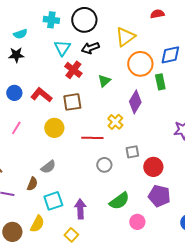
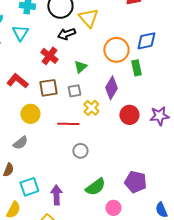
yellow triangle: (125, 37) -> (88, 18), moved, turned -35
cyan triangle: (62, 48) -> (20, 33), moved
gray square: (132, 152) -> (74, 91), moved
gray semicircle: (48, 167) -> (20, 143), moved
red circle: (153, 167) -> (129, 115), moved

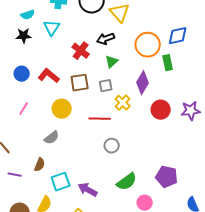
black arrow: (66, 34) -> (106, 39), moved
purple arrow: (56, 195) -> (88, 190), turned -60

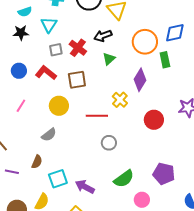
gray square: (106, 86) -> (56, 50), moved
red circle: (161, 110) -> (154, 120), moved

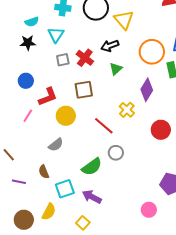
red L-shape: (46, 73) -> (48, 97), moved, turned 120
red line: (97, 116) -> (104, 126), turned 40
brown semicircle: (37, 162) -> (44, 172), turned 136
green semicircle: (124, 179) -> (92, 167), moved

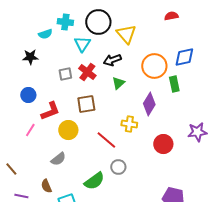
cyan semicircle: (32, 22) -> (45, 34), moved
cyan triangle: (56, 35) -> (82, 44), moved
yellow cross: (127, 110) -> (129, 124), turned -35

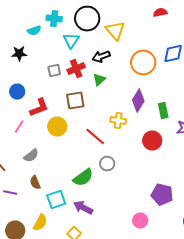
red cross: (87, 72) -> (76, 69), turned 30
green triangle: (118, 83) -> (99, 80), moved
green rectangle: (174, 84) -> (163, 111), moved
gray semicircle: (58, 159) -> (31, 156), moved

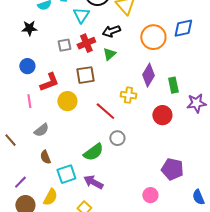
pink line: (19, 127) -> (29, 101), turned -40
purple line: (10, 193) -> (20, 182), moved, turned -56

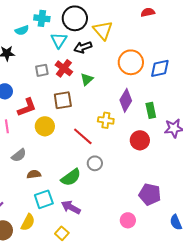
blue diamond: (183, 28) -> (160, 68), moved
black arrow: (111, 31) -> (83, 47), moved
red cross: (86, 43) -> (64, 68), turned -30
brown semicircle: (45, 157) -> (34, 174), moved, turned 104

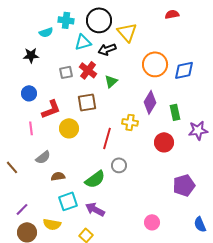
cyan triangle: (59, 40) -> (83, 42), turned 42
red line: (83, 136) -> (107, 138), turned 65
purple pentagon: (150, 194) -> (184, 185), moved, turned -30
yellow semicircle: (28, 222) -> (52, 224), turned 72

